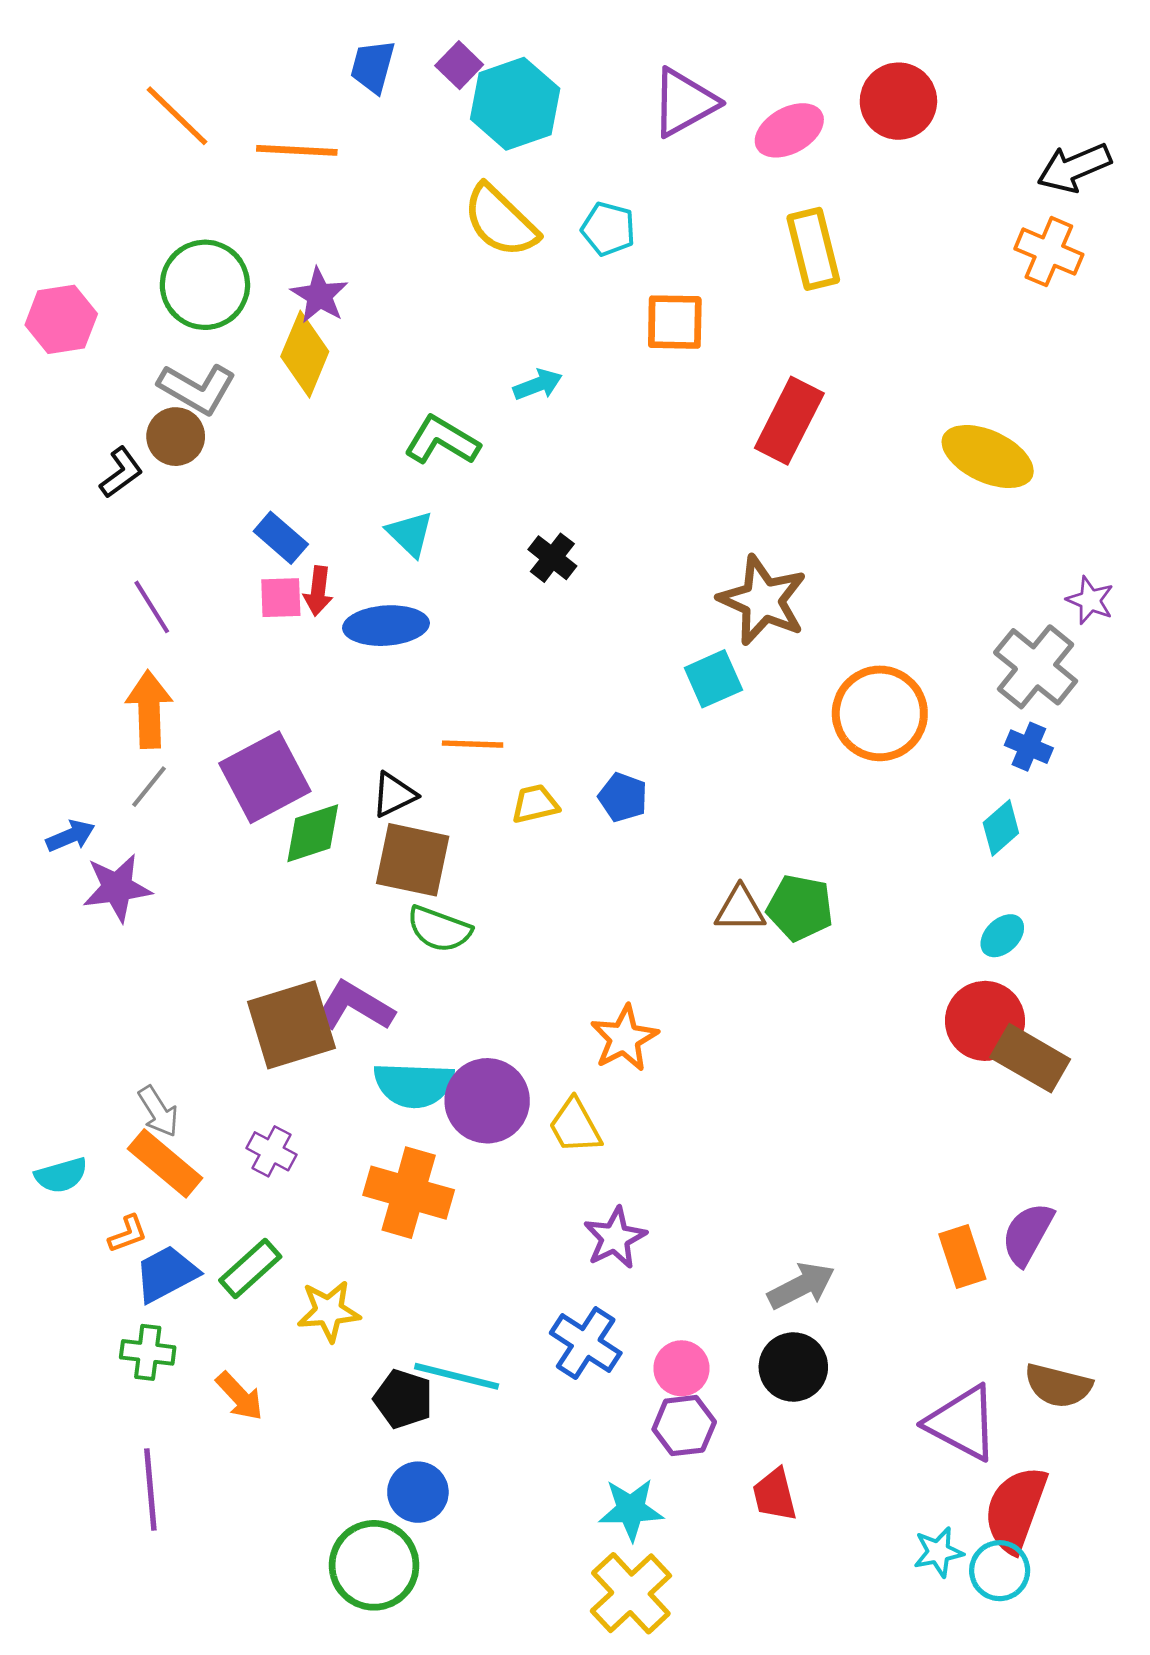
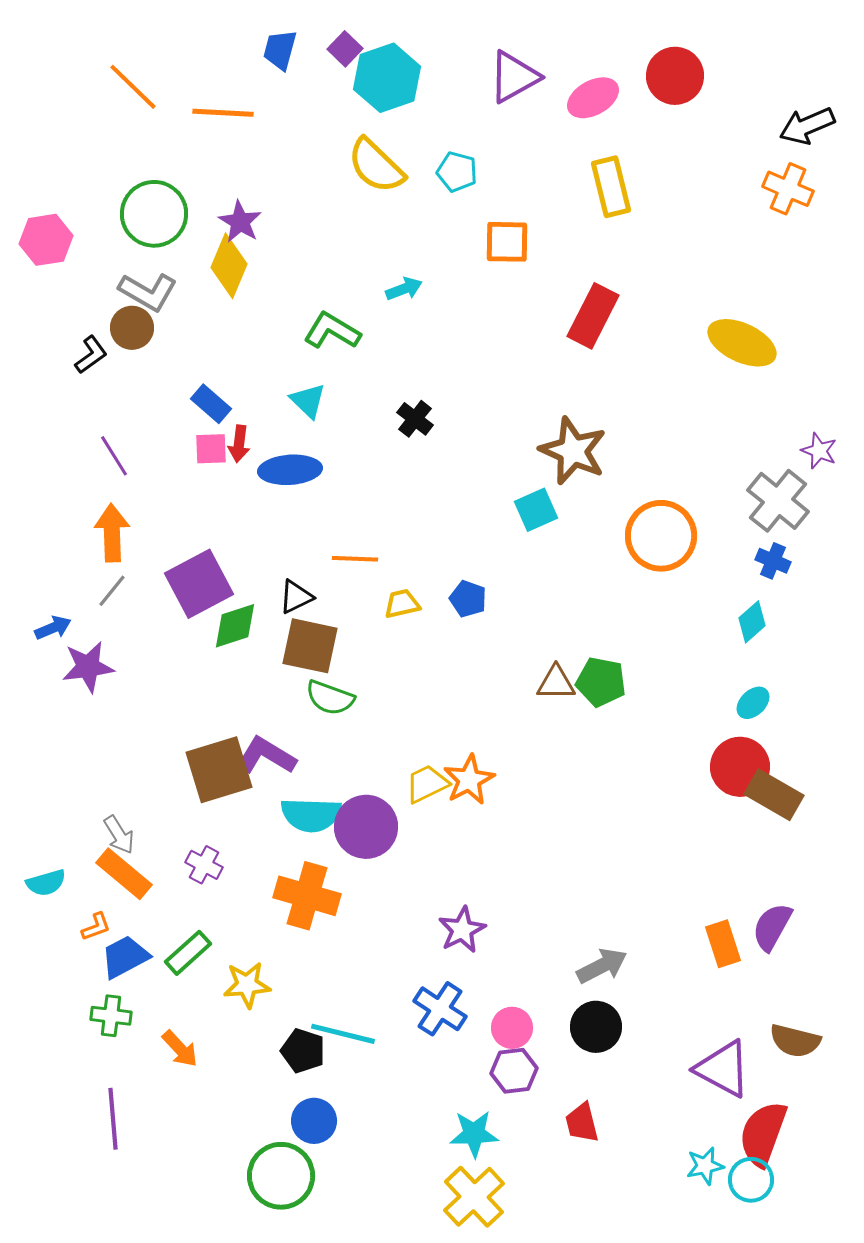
yellow trapezoid: (575, 1126) -> (427, 784), moved, turned 93

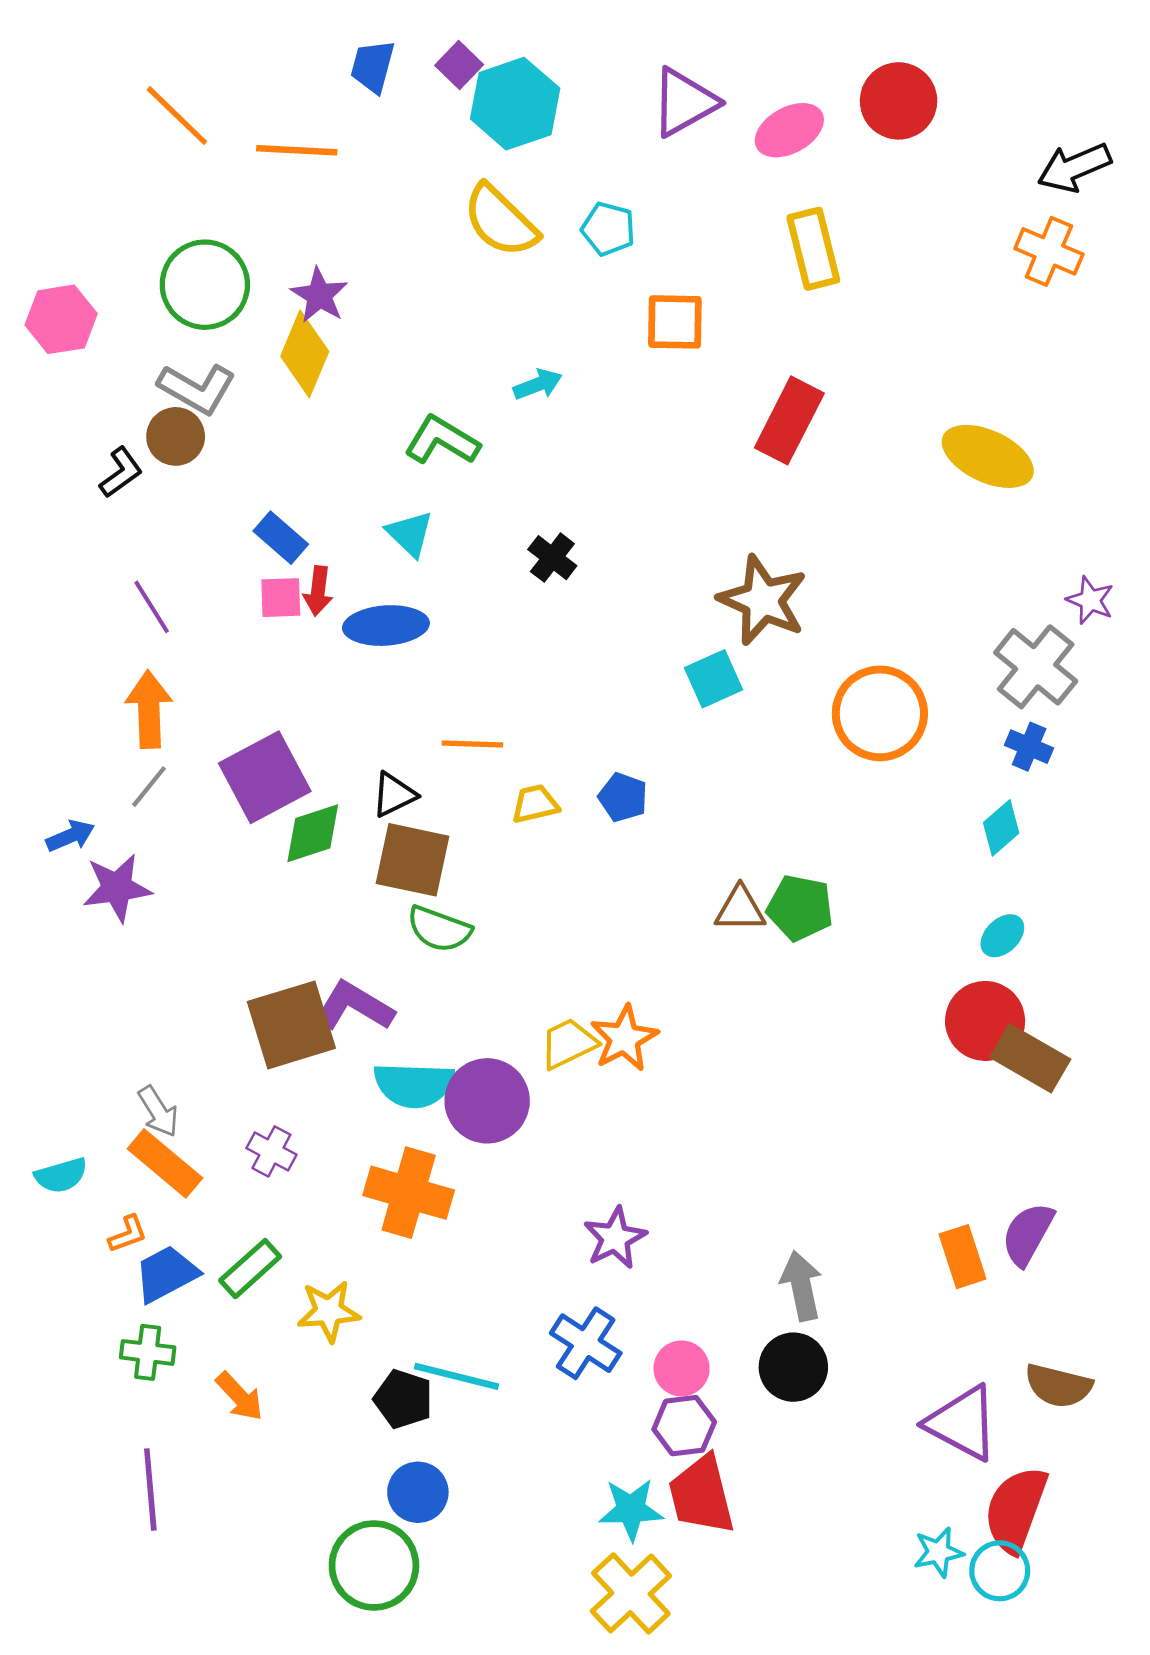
gray arrow: (602, 966) -> (801, 1286), turned -75
red trapezoid: (582, 1123) -> (701, 1495), moved, size x1.5

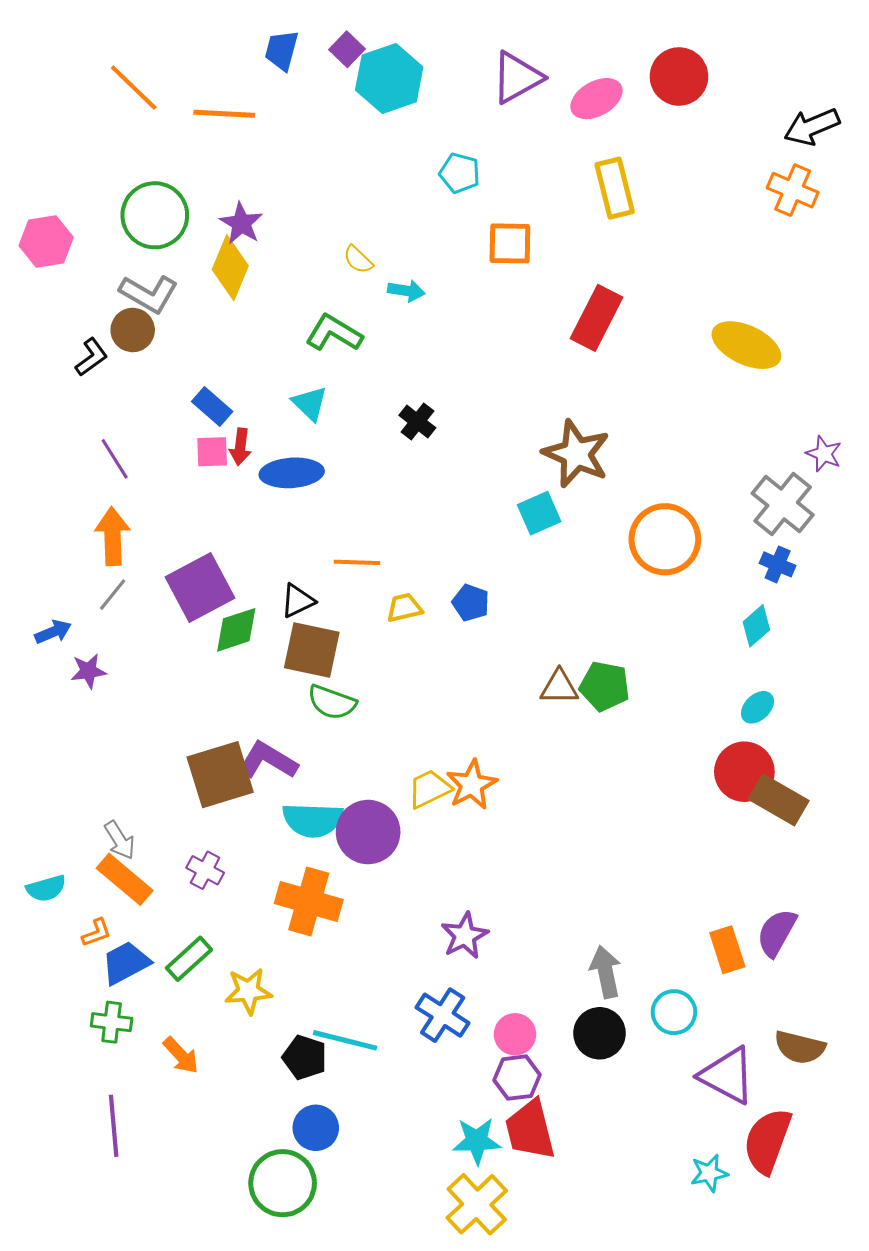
yellow semicircle: (500, 221) -> (358, 260), moved, size x0.5
cyan arrow: (538, 385) -> (406, 291), turned 30
purple star: (117, 888) -> (88, 671), size x0.7
cyan circle: (1000, 1571) -> (674, 1012), moved

